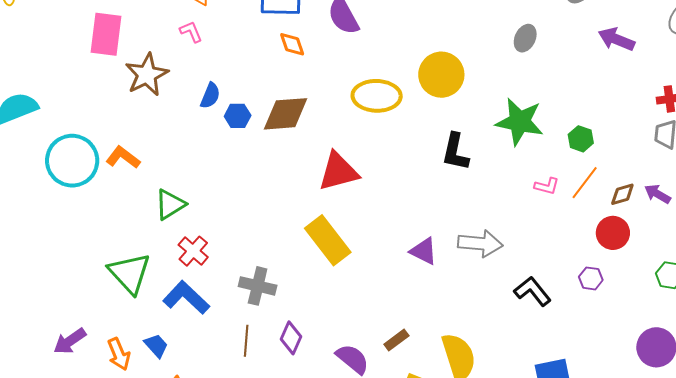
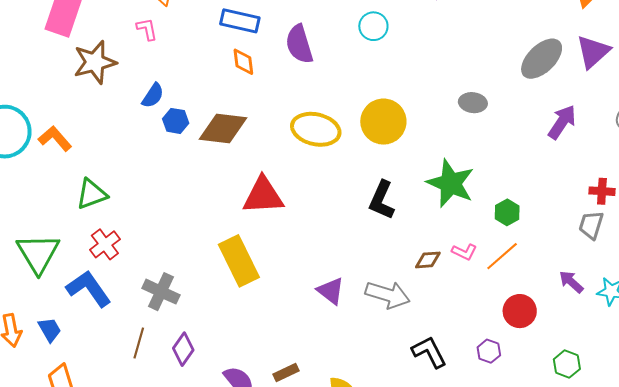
gray ellipse: (525, 38) -> (473, 103), turned 60
purple arrow: (616, 39) -> (562, 122), turned 90
brown diamond: (622, 194) -> (428, 260), moved

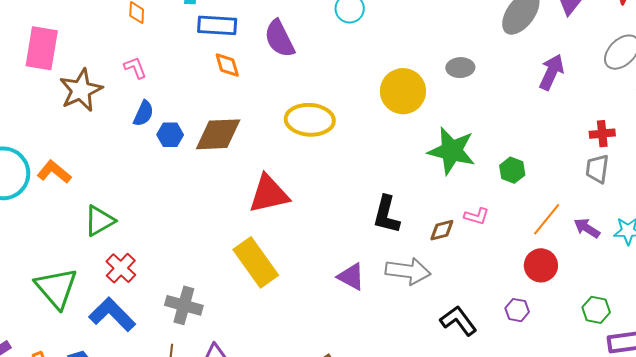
pink L-shape: (147, 29) -> (135, 68), moved
yellow circle: (383, 122) -> (403, 91), moved
black L-shape: (382, 200) -> (386, 215), moved
orange line: (502, 256) -> (547, 219), moved

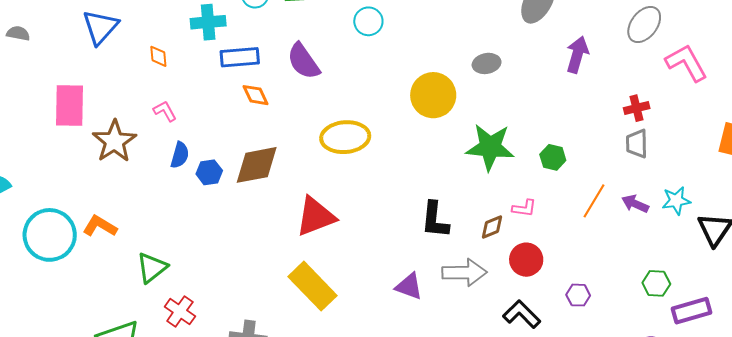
red circle: (541, 265) -> (526, 260), moved

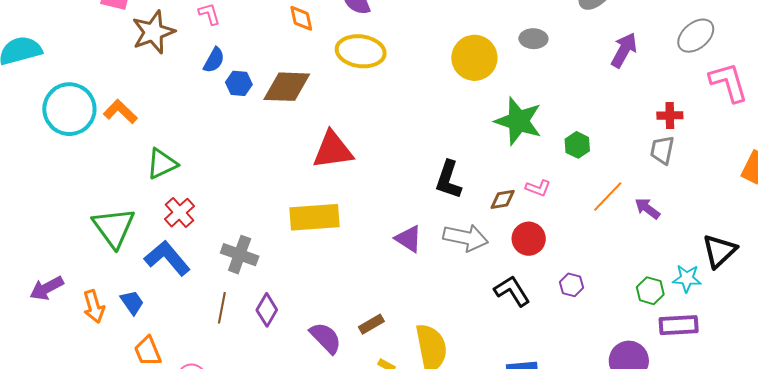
yellow ellipse: (345, 137) -> (361, 51), moved
cyan star: (676, 201) -> (687, 278), moved
yellow rectangle: (313, 286) -> (314, 217), turned -63

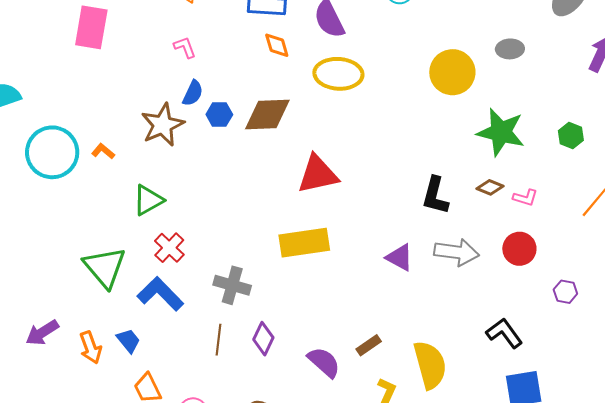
brown star: (153, 32) -> (163, 125), moved
orange L-shape: (120, 112) -> (103, 151), size x0.7
green hexagon: (577, 145) -> (571, 136), moved
brown diamond: (503, 199) -> (490, 187), moved, turned 36
black L-shape: (512, 291) -> (504, 333), moved

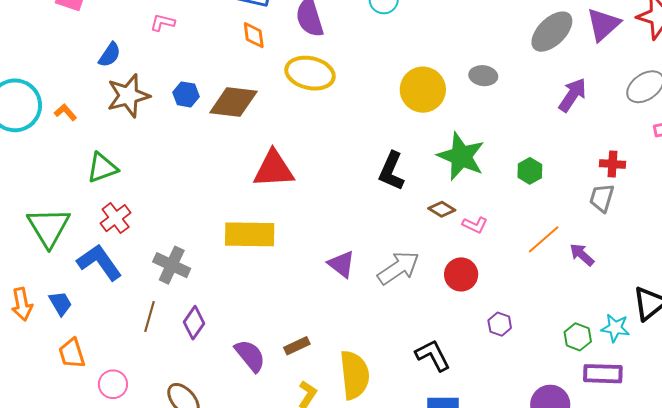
pink L-shape: (185, 47) -> (163, 23), turned -65
blue semicircle: (193, 93) -> (110, 55), moved
black L-shape: (435, 196) -> (391, 171), moved
gray arrow: (457, 252) -> (398, 268), turned -51

